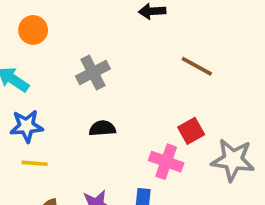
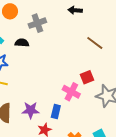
gray cross: (93, 72) -> (37, 23), moved
black semicircle: (102, 128) -> (22, 43), moved

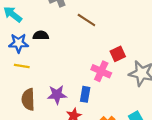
black semicircle: (22, 43) -> (41, 35), moved
brown line: (95, 43) -> (86, 20), moved

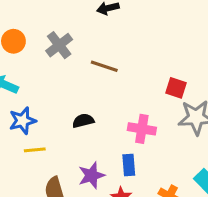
black semicircle: (41, 35) -> (83, 121), moved
red square: (118, 54) -> (176, 88), moved, turned -32

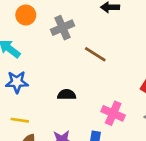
yellow line: (35, 150) -> (20, 120), moved

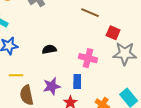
brown line: (95, 54) -> (90, 13), moved

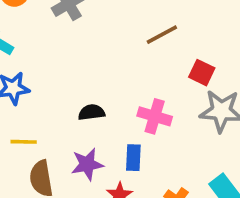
brown line: (90, 13) -> (162, 35), turned -54
black semicircle: (49, 49) -> (91, 112), moved

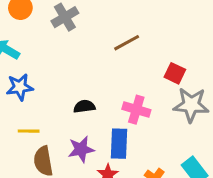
brown line: (162, 35) -> (127, 43), moved
blue rectangle: (133, 158) -> (119, 144), size x1.4

